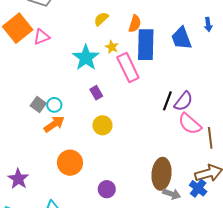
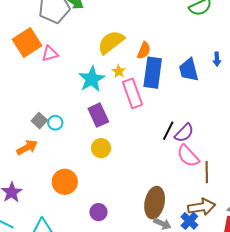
yellow semicircle: (101, 19) -> (111, 42), size x1.8
purple rectangle: (96, 93) -> (98, 115), size x1.6
orange arrow: (54, 124) -> (27, 147), moved

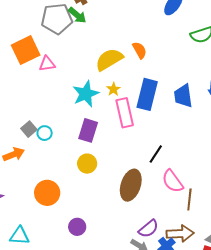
orange semicircle: (144, 50) -> (139, 50), moved, turned -60
purple rectangle: (98, 115) -> (88, 130), turned 35
purple semicircle: (184, 133) -> (149, 229), moved
brown ellipse: (155, 203) -> (131, 185), moved

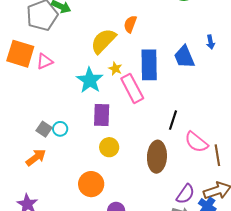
orange square: (26, 50) -> (20, 54), turned -32
orange semicircle: (139, 50) -> (130, 24), turned -114
orange circle: (47, 193) -> (91, 184), moved

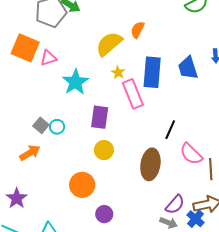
cyan star: (90, 80) -> (75, 82), moved

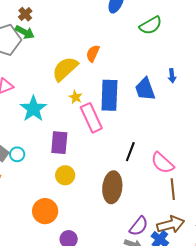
pink semicircle: (191, 154) -> (162, 163), moved

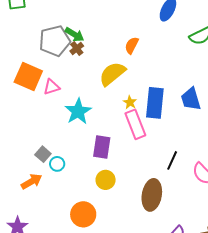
brown cross: (25, 14) -> (77, 48), moved
orange semicircle: (93, 53) -> (132, 45), moved
yellow star: (75, 97) -> (130, 102), moved
cyan circle: (17, 154) -> (57, 164), moved

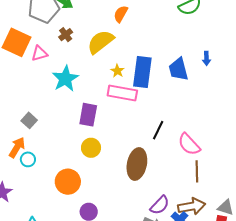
brown cross: (77, 48) -> (66, 35), moved
pink rectangle: (135, 124) -> (122, 93), turned -60
cyan circle: (57, 164) -> (28, 159), moved
orange arrow: (32, 181) -> (17, 147), turned -30

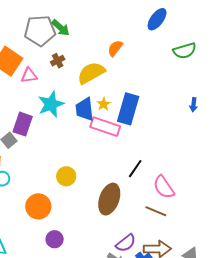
blue trapezoid: (178, 69) -> (85, 109), moved
purple rectangle: (88, 115) -> (23, 124), moved
brown line: (197, 171) -> (156, 211), moved, turned -75

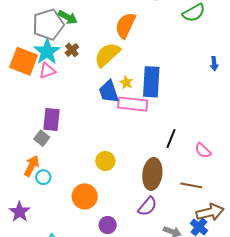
orange semicircle: (115, 48) -> (125, 25), size x1.5
cyan star: (51, 104) -> (47, 52), moved
pink semicircle: (164, 187) -> (203, 151), size x0.7
brown line: (156, 211) -> (191, 185), moved
purple semicircle: (126, 243) -> (147, 206), moved

